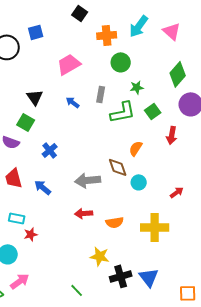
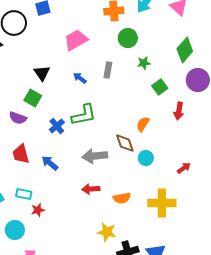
green L-shape: (123, 112) -> (84, 115), moved

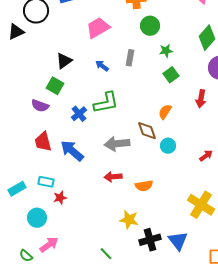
black triangle: (42, 73) -> (64, 61), turned 30
green square: (160, 87) -> (171, 75), moved
blue arrow: (50, 163) -> (72, 151), size x1.4
yellow cross: (162, 203) -> (201, 205), moved, turned 32

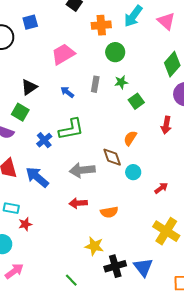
green star: (166, 51) -> (121, 82), moved
red arrow: (206, 156) -> (161, 188), moved

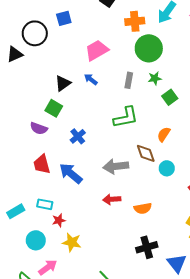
green circle: (115, 52) -> (149, 48), size x1.4
blue arrow: (67, 92) -> (91, 79), moved
green L-shape: (71, 129) -> (126, 117), moved
yellow star: (94, 246) -> (72, 242), moved
black cross: (115, 266) -> (147, 247), moved

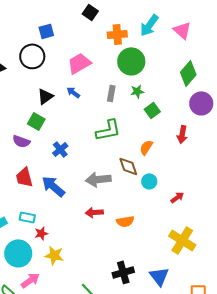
black circle: (35, 33) -> (32, 56), moved
cyan circle: (36, 240) -> (18, 253), size x1.4
black cross: (147, 247) -> (123, 272), moved

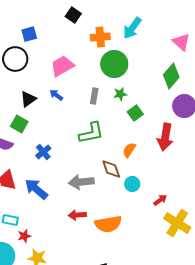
pink triangle: (182, 30) -> (181, 42), moved
red arrow: (182, 134) -> (165, 137), size x1.5
orange semicircle: (125, 221) -> (108, 224), size x1.5
yellow cross: (182, 240) -> (177, 223), moved

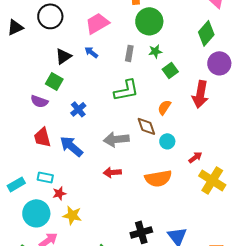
orange semicircle: (108, 224) -> (158, 178), moved

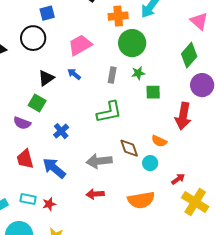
green square: (170, 70) -> (153, 92), turned 35
orange semicircle: (164, 107) -> (159, 141), moved, turned -98
red star: (59, 193) -> (49, 204), moved

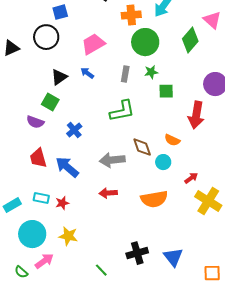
green diamond: (189, 55) -> (190, 40), moved

